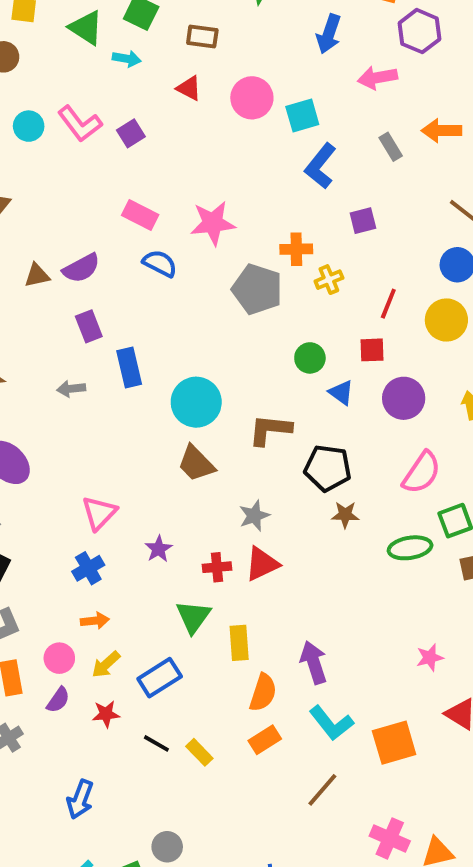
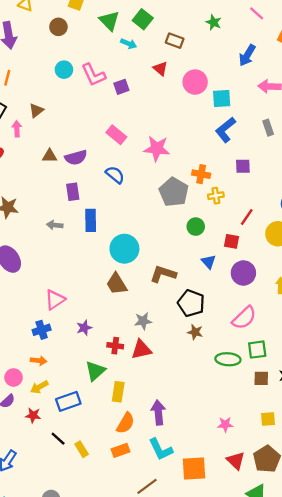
blue semicircle: (160, 263) -> (115, 175), moved
green circle: (310, 358) -> (196, 227), moved

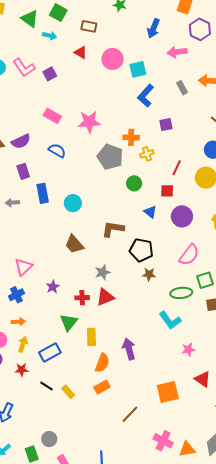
cyan circle: (124, 249) -> (73, 203), moved, size x0.7
yellow arrow: (39, 387) -> (23, 344), turned 147
cyan L-shape: (161, 449) -> (170, 320), moved

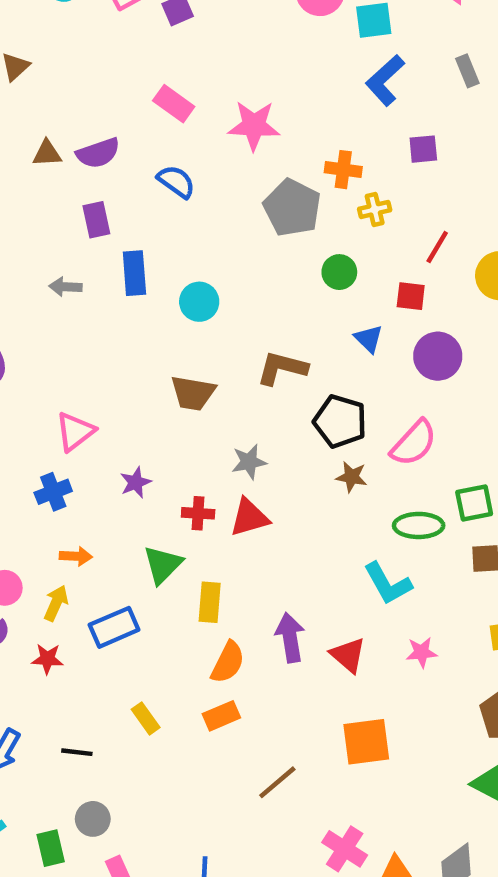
brown trapezoid: (74, 244) -> (193, 393), turned -45
pink semicircle: (189, 255) -> (414, 443), moved
orange arrow: (18, 322) -> (76, 556), moved
red triangle: (203, 379) -> (348, 655), moved
black line: (46, 386) -> (77, 752), moved, turned -32

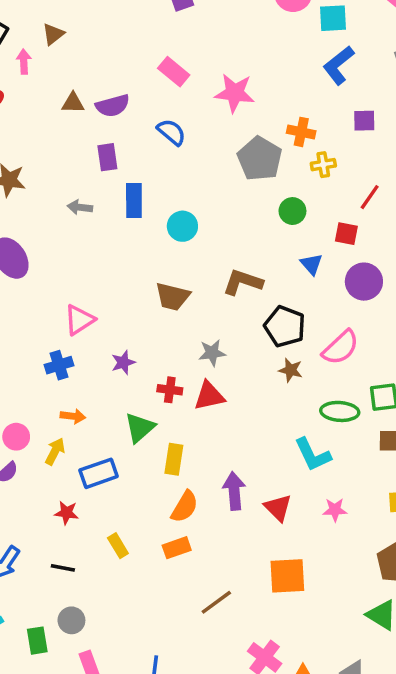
red star: (47, 659) -> (66, 513), moved

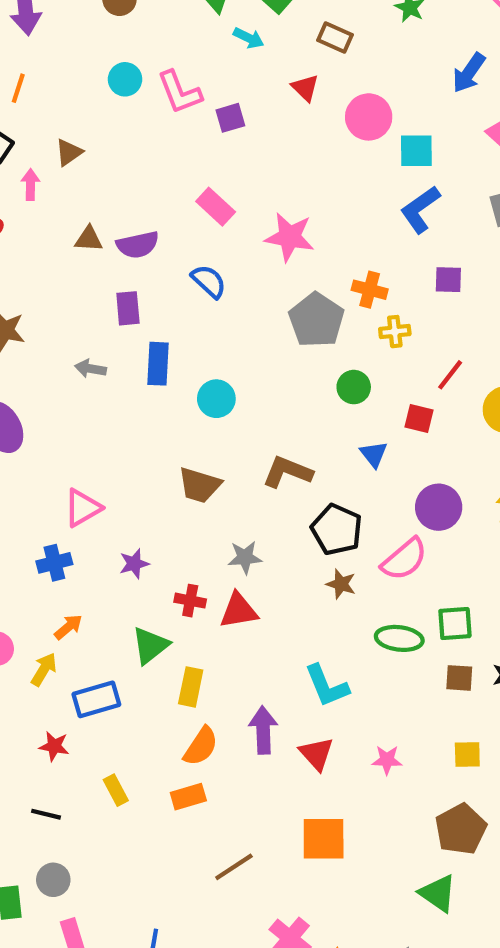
purple circle: (364, 282) -> (439, 507), moved
orange arrow: (73, 416) -> (68, 627), turned -50
cyan L-shape: (313, 455) -> (327, 686), moved

